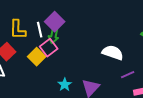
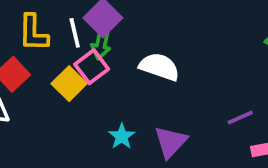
white semicircle: (113, 53) -> (159, 67), moved

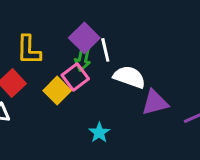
white line: (75, 33) -> (105, 50), moved
purple triangle: (171, 142) -> (155, 103), moved, turned 32

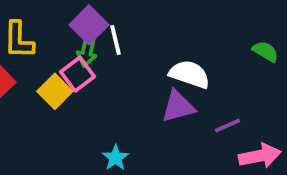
white semicircle: (129, 77) -> (190, 74), moved
cyan star: (99, 133) -> (116, 158), moved

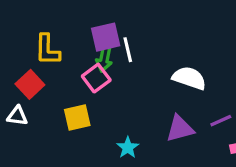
purple square: (89, 25) -> (106, 37), turned 32
yellow square: (55, 91) -> (77, 117), moved, turned 32
purple triangle: (178, 106) -> (180, 129), moved

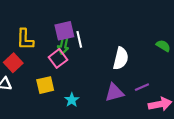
white semicircle: (189, 78) -> (121, 58), turned 85
cyan star: (128, 147) -> (72, 100), moved

